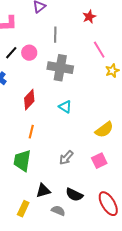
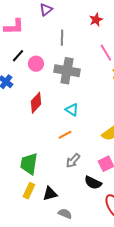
pink circle: (29, 53) -> (36, 64), moved
orange line: (31, 132) -> (65, 135), moved, turned 48
black semicircle: (74, 195) -> (93, 183), moved
yellow rectangle: (23, 209) -> (29, 191), moved

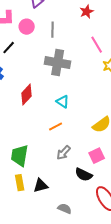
pink circle: (36, 64) -> (27, 27), moved
yellow rectangle: (29, 191) -> (20, 183), turned -35
gray semicircle: (65, 214) -> (65, 209), moved

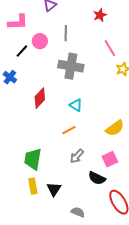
pink circle: (27, 27) -> (40, 41), moved
black triangle: (41, 186) -> (54, 189), turned -42

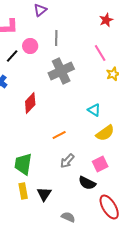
red star: (100, 15) -> (106, 20), moved
gray cross: (71, 66) -> (61, 71), turned -35
cyan triangle: (76, 105) -> (94, 110), moved

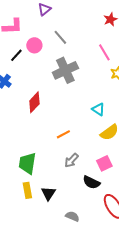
gray line: (56, 38) -> (60, 37), turned -42

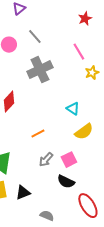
pink square: (104, 163) -> (69, 160), moved
black triangle: (48, 193) -> (23, 193), turned 35

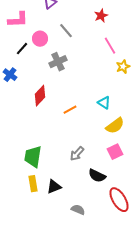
red star: (85, 19) -> (101, 16), moved
gray cross: (40, 70) -> (58, 62), moved, size x0.7
orange line: (38, 134) -> (70, 110), moved
pink square: (69, 160) -> (115, 152), moved

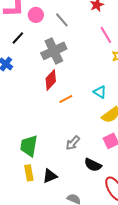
pink circle: (40, 39) -> (36, 15), moved
gray cross: (58, 62) -> (54, 51), size x1.4
red diamond: (40, 96) -> (51, 80), moved

